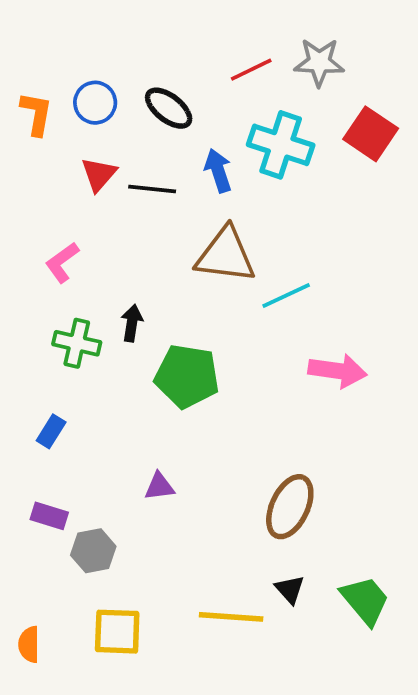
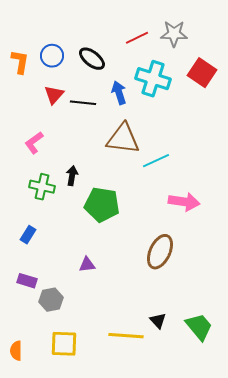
brown ellipse: (290, 507) -> (160, 252), moved

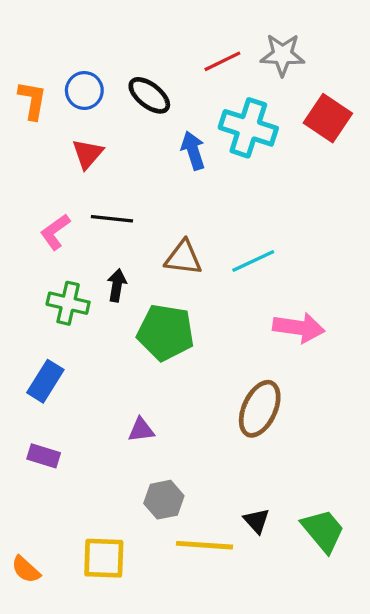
black line: (83, 103) -> (112, 219), moved
brown triangle: (123, 139) -> (183, 258), moved, size x0.7
blue rectangle: (28, 235) -> (45, 381), size x1.4
gray hexagon: (51, 300) -> (164, 500), moved
orange semicircle: (16, 351) -> (26, 570), turned -48

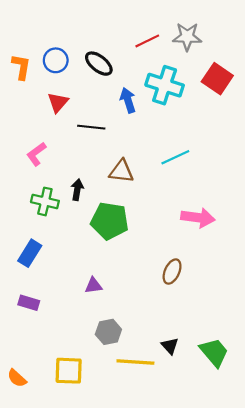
black line: (112, 219) -> (91, 127), moved
cyan line: (253, 261) -> (175, 157), moved
brown ellipse: (260, 409) -> (172, 272), size x0.7

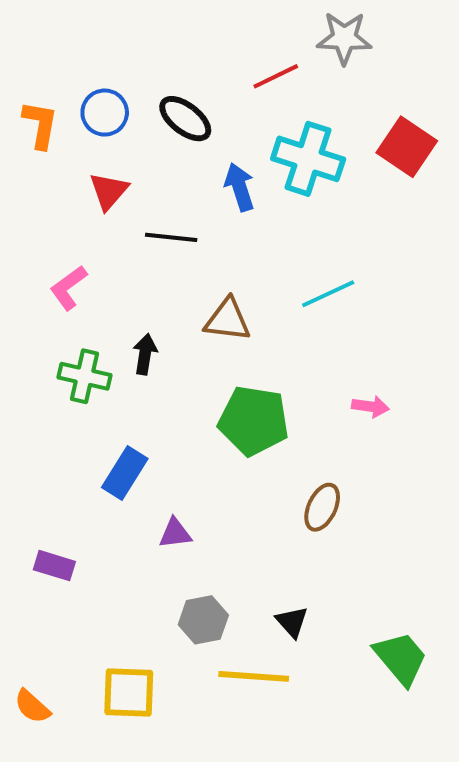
gray star: (187, 37) -> (344, 38), moved
pink arrow: (198, 218) -> (370, 407), size x0.6
green pentagon: (110, 221) -> (254, 421), moved
blue rectangle: (30, 253) -> (125, 473), moved
black triangle: (170, 346) -> (292, 622), moved

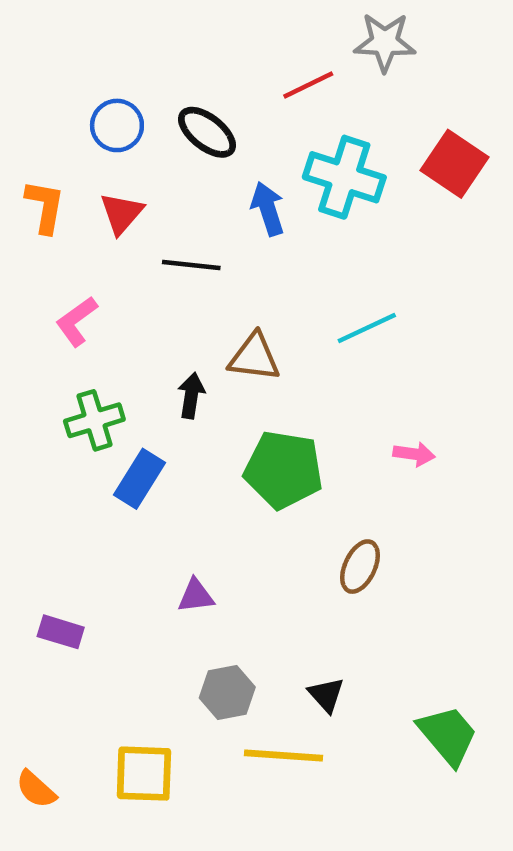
orange L-shape: (40, 125) -> (45, 206), moved
black arrow: (145, 354) -> (191, 396), moved
green cross: (85, 376) -> (94, 420), turned -30
blue rectangle: (125, 473) -> (139, 479), moved

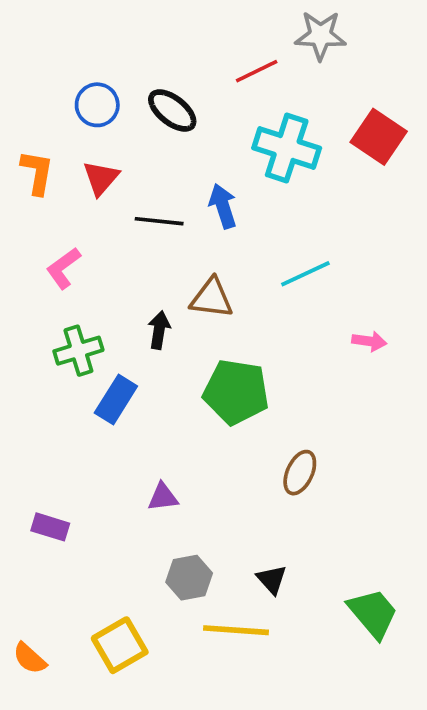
blue arrow: (268, 209) -> (223, 206), moved
pink arrow: (414, 454) -> (369, 341), moved
yellow square: (144, 774) -> (120, 645), turned -32

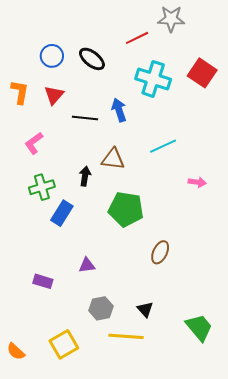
purple rectangle: (50, 527) -> (43, 281), moved

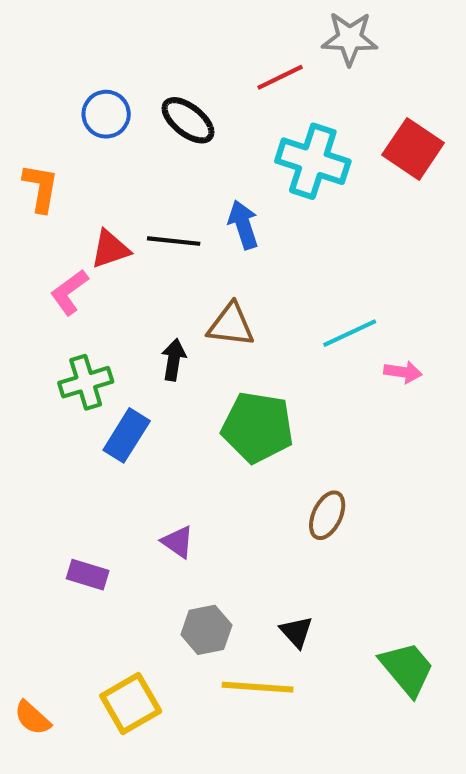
red triangle: (54, 95) -> (110, 249), moved, turned 30
cyan line: (163, 146) -> (350, 333), moved
purple triangle: (87, 265) -> (178, 542), turned 42

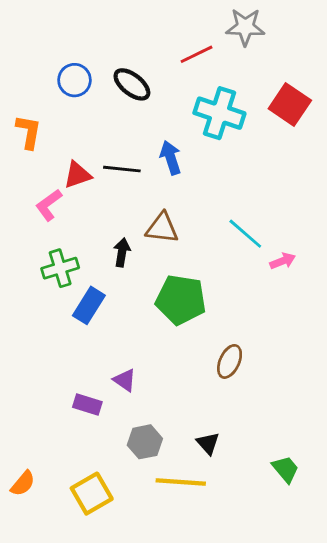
cyan line: (350, 333) -> (245, 234), turned 66
pink arrow: (403, 372) -> (283, 261), turned -30
purple rectangle: (88, 575) -> (87, 405), moved
green trapezoid: (407, 669) -> (286, 469), size x0.7
orange semicircle: (32, 718) -> (23, 483), moved, turned -92

